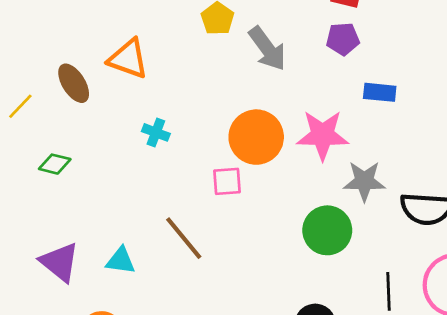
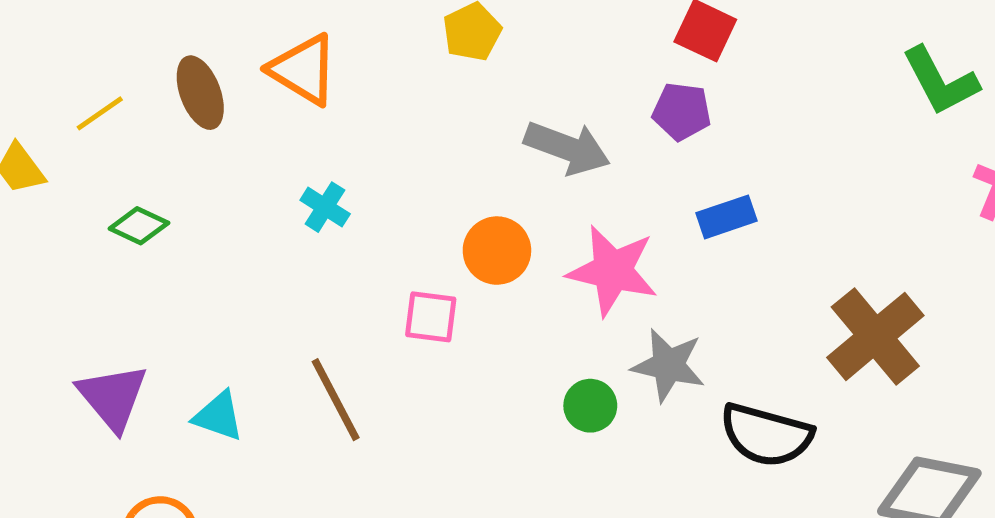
gray arrow: (267, 49) -> (567, 148), moved, turned -45
blue rectangle: (380, 92) -> (726, 217), turned -36
orange circle: (256, 137) -> (497, 251), size x0.7
green circle: (327, 230) -> (590, 406), moved, size x0.6

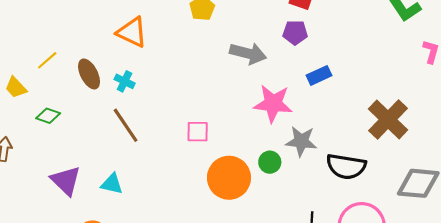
brown ellipse: (200, 93) -> (89, 74), moved
cyan cross: (325, 207) -> (125, 81), moved
green diamond: (139, 226) -> (48, 116), moved
orange circle: (497, 251) -> (229, 178), moved, size x1.5
brown line: (336, 400) -> (126, 125), moved

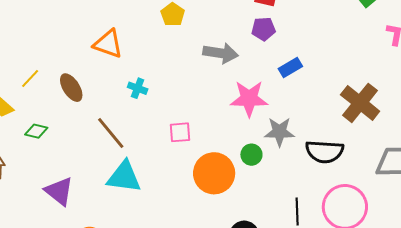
cyan cross: (125, 81) -> (138, 88), moved
cyan triangle: (112, 184) -> (124, 177), moved, size x1.6

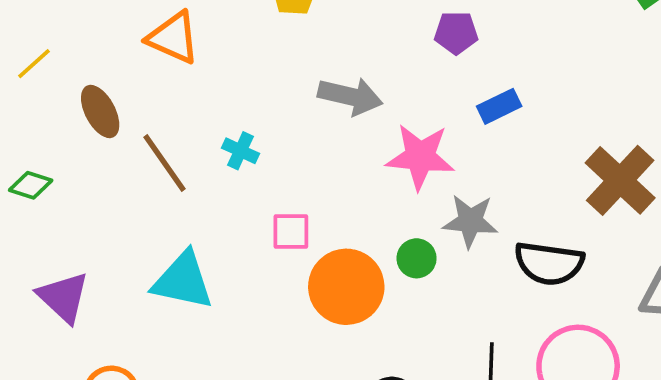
gray arrow: (221, 53) -> (350, 96), moved
yellow line: (30, 78) -> (34, 64), moved
cyan cross: (138, 88) -> (240, 151), moved
pink square: (180, 132) -> (291, 232), moved
brown line: (111, 133) -> (165, 163), moved

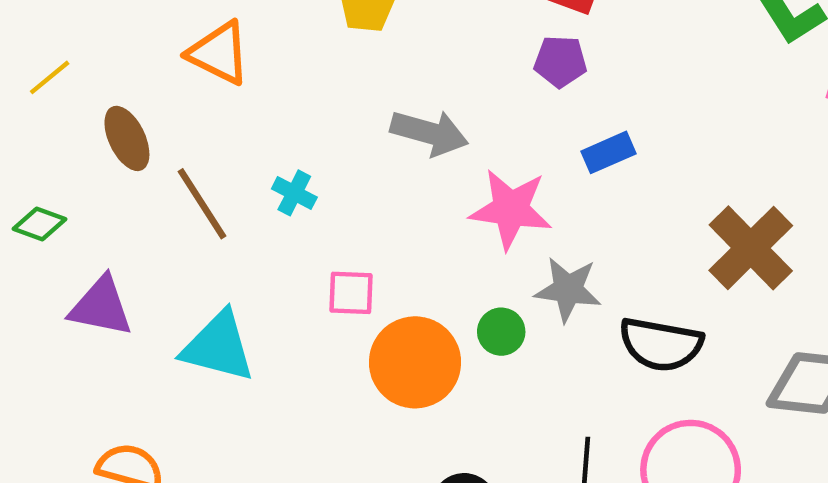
purple triangle: (63, 297) -> (101, 307), moved, turned -34

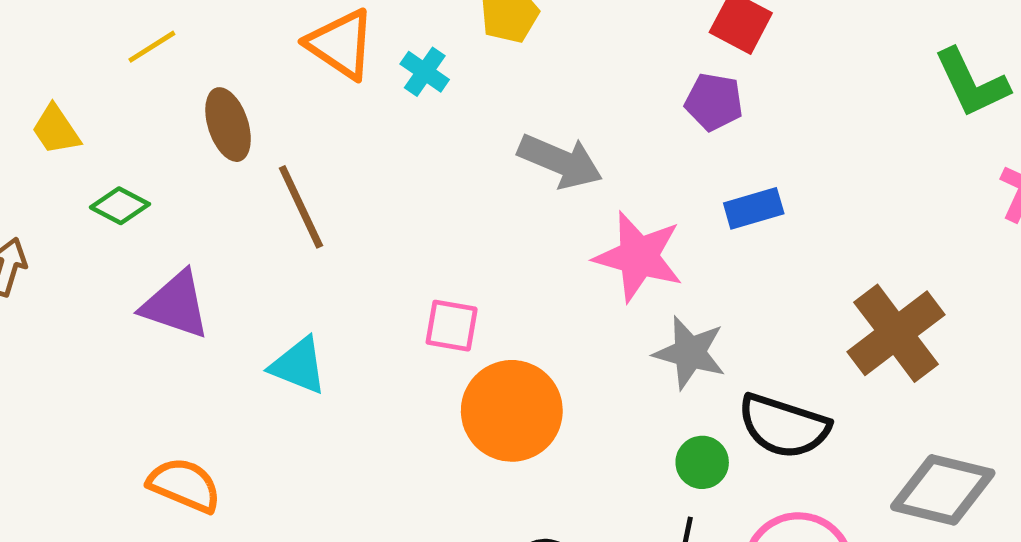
cyan cross: (294, 193) -> (425, 72), moved
green circle: (501, 332) -> (702, 462), moved
cyan triangle: (218, 347) -> (298, 366), size x0.7

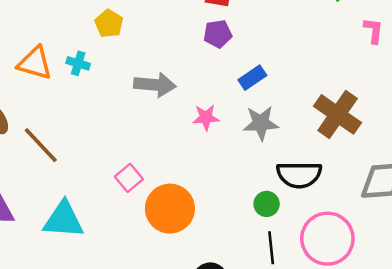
pink star: (639, 257) -> (206, 117), size x0.6
pink square: (452, 326) -> (129, 178), turned -32
gray star: (690, 353) -> (261, 123), moved
cyan triangle: (298, 366) -> (63, 220), size x1.4

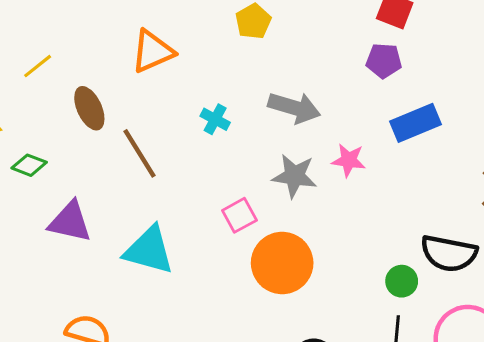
orange triangle: (35, 63) -> (153, 51), turned -51
cyan cross: (78, 63) -> (215, 119), moved
blue rectangle: (252, 78) -> (415, 123), size x1.4
gray star: (261, 123) -> (295, 176), moved

